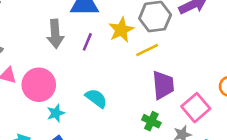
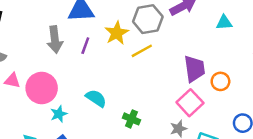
purple trapezoid: (163, 85) -> (194, 69), moved
green cross: (151, 121) -> (131, 119), moved

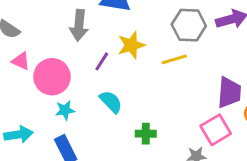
yellow star: (117, 33) -> (131, 45), moved
purple line: (85, 46) -> (102, 61), moved
green cross: (131, 119) -> (146, 134), turned -35

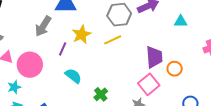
gray arrow: (79, 25) -> (43, 26), turned 35
cyan star: (65, 110) -> (14, 87), moved
green cross: (146, 134) -> (101, 94), turned -32

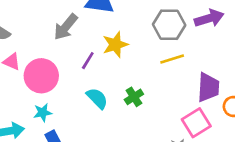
yellow line: (113, 40) -> (172, 59), moved
cyan star: (14, 87) -> (43, 113), moved
green cross: (101, 94) -> (134, 97), moved

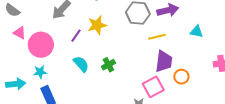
yellow line: (172, 59) -> (157, 37), moved

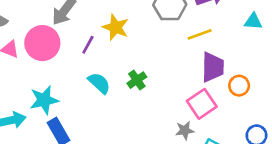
yellow star: (97, 25) -> (116, 27), turned -30
pink circle: (41, 45) -> (42, 43), moved
cyan star: (40, 72) -> (44, 100), size x1.5

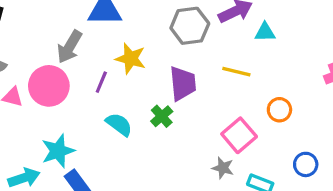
cyan triangle: (253, 21) -> (265, 32), moved
yellow line: (200, 34) -> (236, 72), moved, turned 40
purple trapezoid: (213, 67) -> (183, 83), moved
gray star: (185, 130) -> (223, 168), turned 30

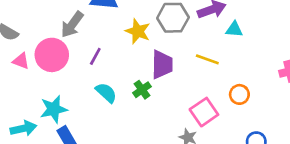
yellow star: (131, 59) -> (138, 31), moved

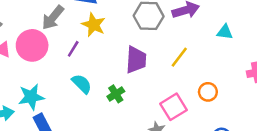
cyan triangle: (234, 29) -> (225, 32), moved
yellow star: (138, 31) -> (94, 25), moved
yellow line: (207, 59) -> (179, 57), turned -75
green cross: (142, 90) -> (116, 94), moved

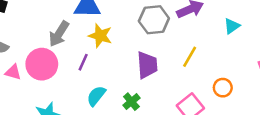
cyan triangle: (225, 32) -> (232, 26), turned -36
cyan semicircle: (82, 84) -> (96, 96), turned -90

